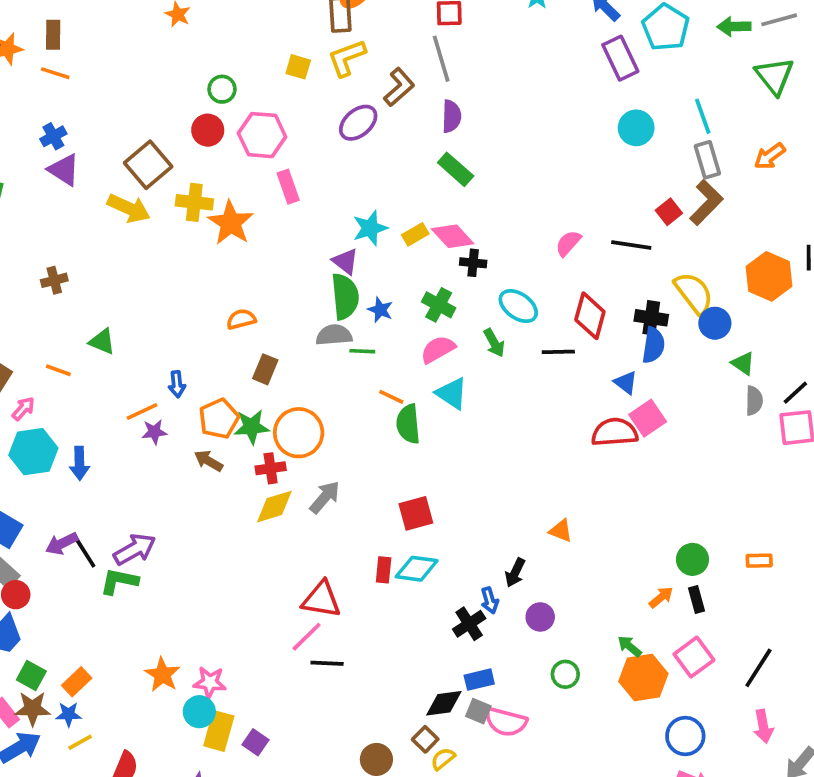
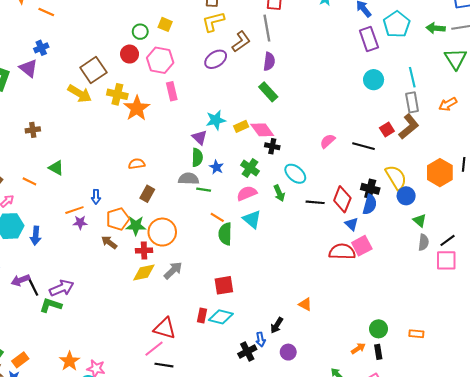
yellow square: (298, 67) -> (165, 24), moved
purple triangle: (64, 170) -> (28, 68), moved
green semicircle: (345, 297) -> (197, 157), size x0.7
red diamond: (590, 316) -> (342, 199), moved

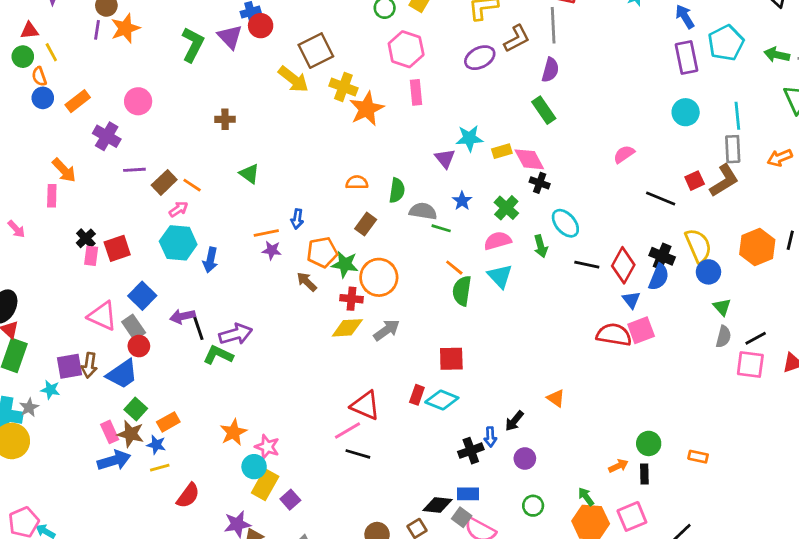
red circle: (130, 54) -> (261, 26), moved
pink semicircle: (328, 141) -> (624, 154), moved
green semicircle: (197, 157) -> (397, 190), moved
orange line: (29, 181) -> (192, 185), moved

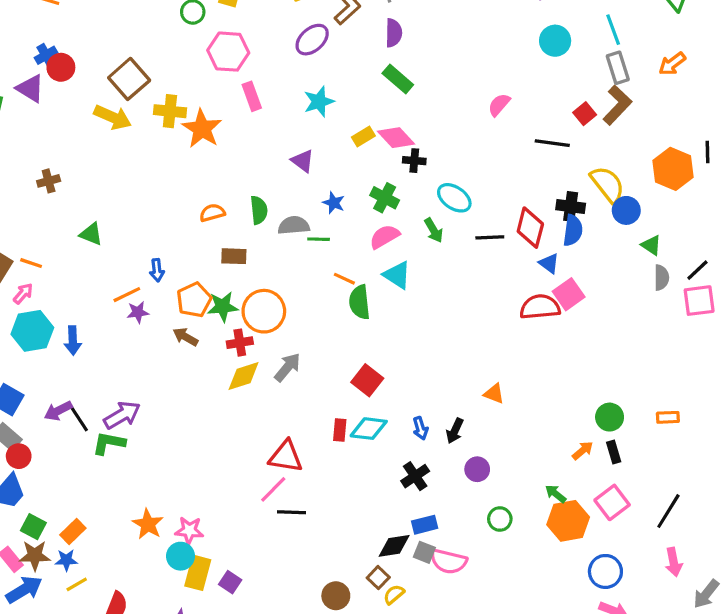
cyan star: (469, 138) -> (319, 102), moved
brown rectangle: (366, 224) -> (234, 256), turned 70
red square: (451, 359) -> (367, 380), turned -36
blue arrow: (490, 437) -> (420, 428), moved

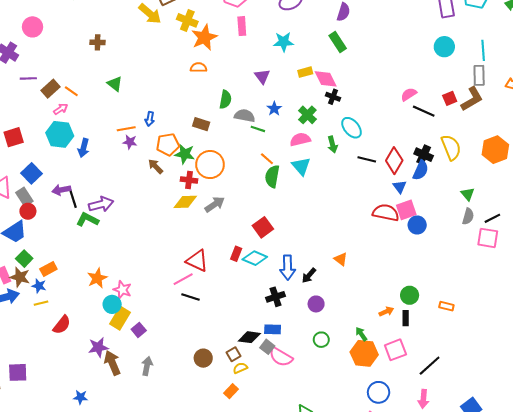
pink semicircle: (499, 105) -> (409, 94), moved
blue circle: (626, 210) -> (417, 225), moved
orange semicircle: (212, 213) -> (199, 68), moved
blue arrow: (420, 428) -> (288, 268), size x1.6

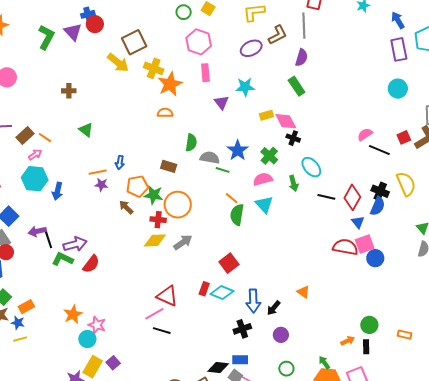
purple triangle: (262, 76) -> (221, 103), moved
blue star: (274, 109) -> (238, 150), size x1.5
yellow rectangle: (120, 318) -> (93, 367), moved
red semicircle: (62, 325) -> (91, 264), moved

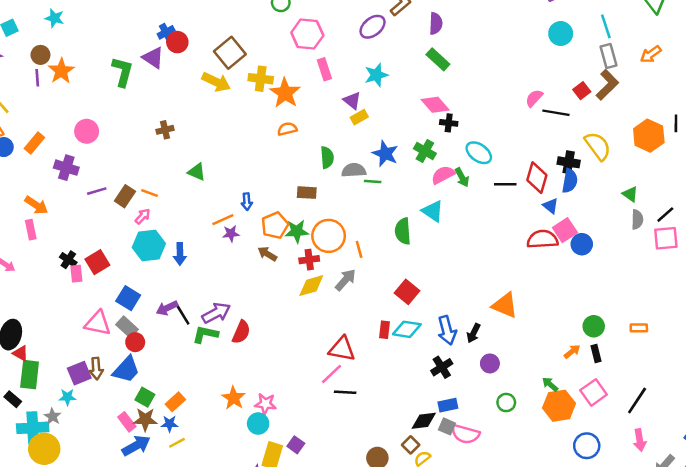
yellow rectangle: (266, 115) -> (359, 117), moved
pink semicircle: (263, 179) -> (443, 175), moved
orange line: (232, 198) -> (359, 249), moved, turned 48
orange triangle: (303, 292) -> (505, 305), size x1.6

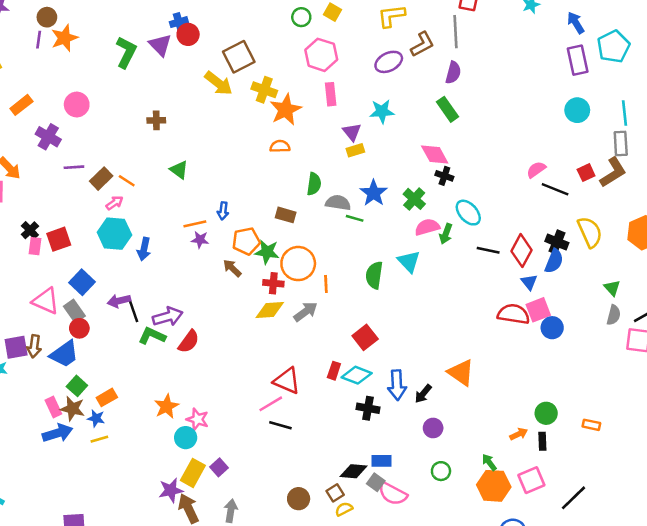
green arrow: (462, 177) -> (446, 234), turned 36
black cross: (442, 367) -> (368, 408), moved, turned 30

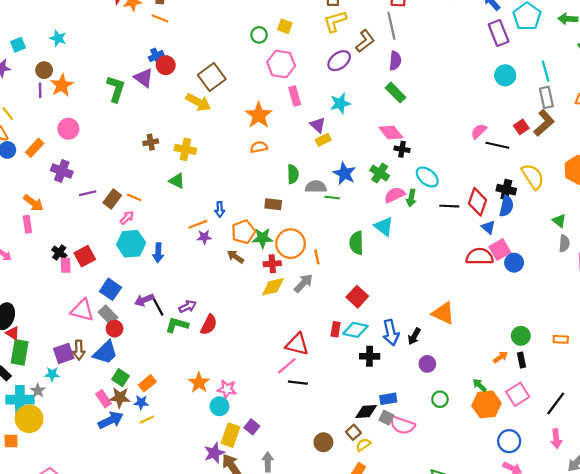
yellow cross: (264, 90) -> (185, 149), moved
pink circle: (77, 105) -> (68, 129), moved
purple arrow: (168, 317) -> (188, 306), size x0.7

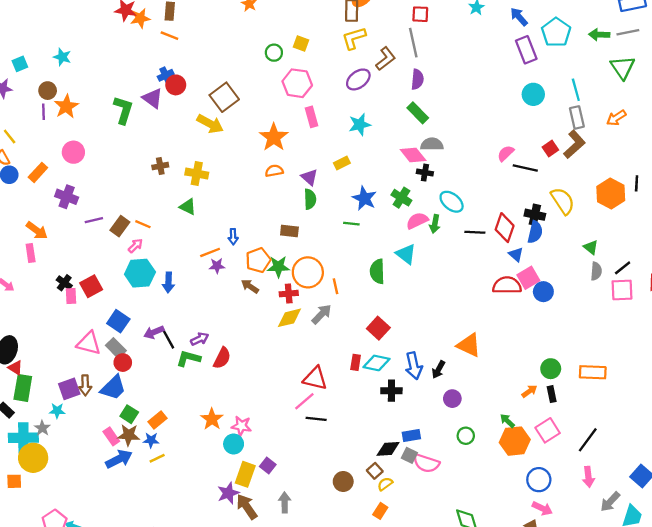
purple triangle: (318, 125) -> (309, 177), moved
gray semicircle: (316, 187) -> (432, 144), moved
orange rectangle: (561, 339) -> (593, 372), size x1.6

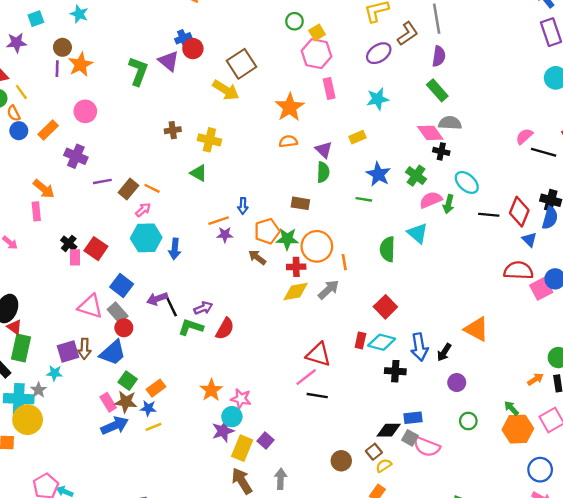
yellow square: (301, 44) -> (317, 32), moved, turned 35
pink square: (528, 278) -> (541, 289), moved
red square: (91, 286) -> (96, 249), turned -30
purple star: (228, 493) -> (223, 431), moved

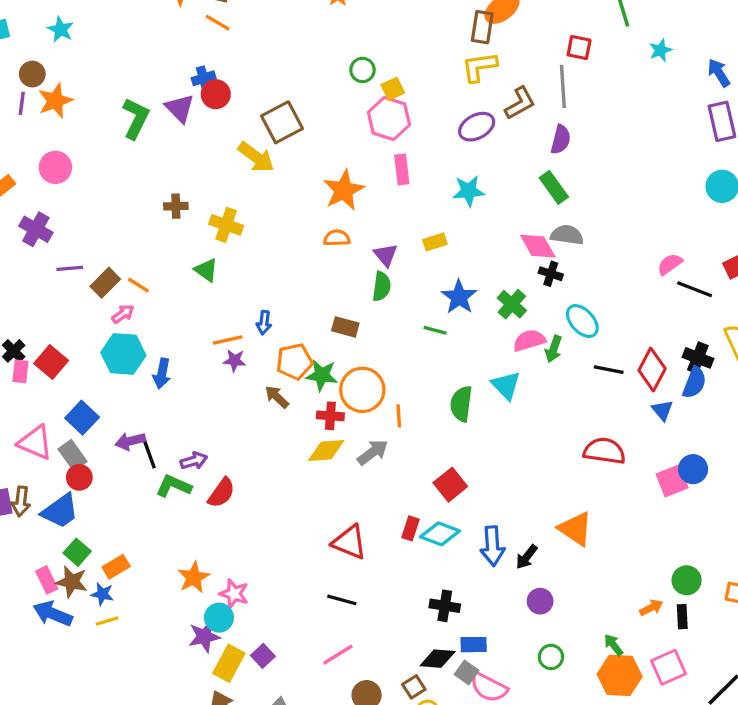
red semicircle: (518, 270) -> (604, 451), moved
black cross: (395, 371) -> (445, 606), moved
pink line: (306, 377) -> (338, 655), moved
blue arrow: (115, 426) -> (53, 614), turned -140

